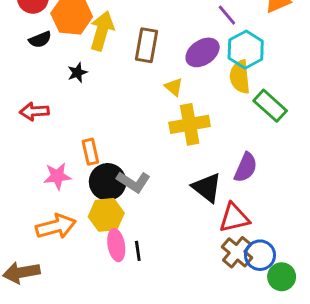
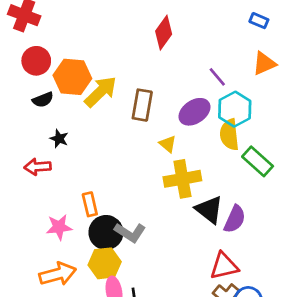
yellow arrow: (102, 31) -> (101, 92), turned 30
black star: (77, 73) -> (59, 139), moved, turned -30
black triangle: (207, 188) -> (209, 210), moved

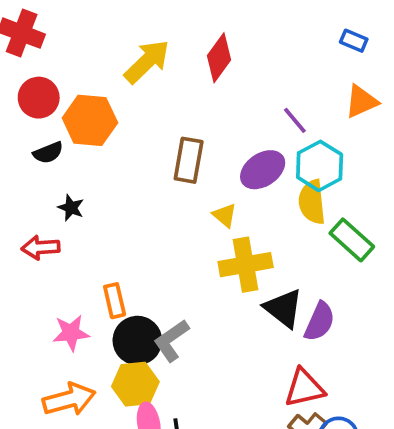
yellow arrow: (101, 92) -> (147, 62), moved
gray L-shape: (130, 232) -> (172, 341), turned 112

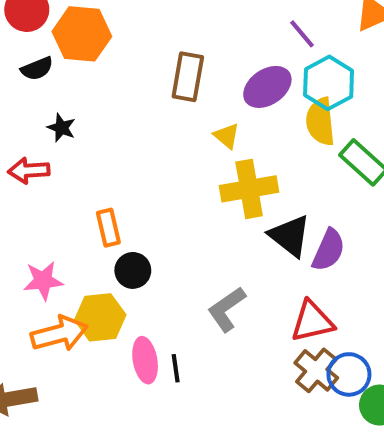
pink star: (71, 333) -> (43, 281), moved
black circle: (137, 341) -> (133, 270), size x0.7
gray L-shape: (172, 341) -> (227, 309), moved
yellow hexagon: (135, 384) -> (100, 317), moved

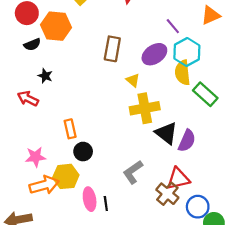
red arrow: (29, 171) -> (28, 99), turned 30
brown cross: (316, 370) -> (167, 194), moved

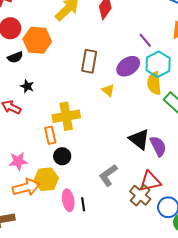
yellow cross: (145, 108) -> (66, 116), moved
purple semicircle: (187, 141) -> (158, 146), turned -50

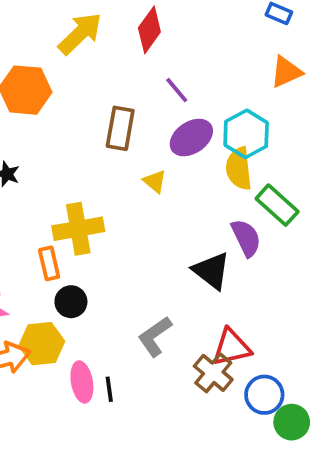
purple line: (145, 40) -> (177, 90), moved
purple semicircle: (158, 146) -> (246, 238), moved

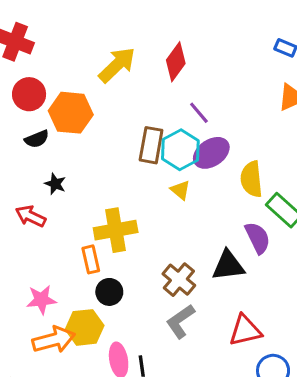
cyan hexagon: (246, 134) -> (180, 150), moved
black triangle: (211, 271) -> (228, 266), turned -45
brown cross: (213, 373) -> (179, 280), moved

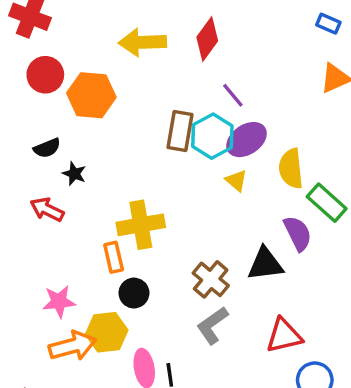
yellow arrow: (117, 65) -> (143, 42), turned -138
black semicircle: (37, 139) -> (47, 148), moved
yellow triangle: (180, 190) -> (236, 180), moved

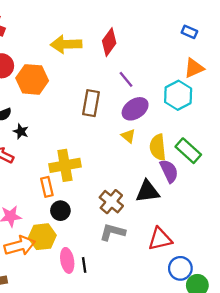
cyan hexagon: (212, 136) -> (178, 95), moved
yellow semicircle: (291, 169) -> (158, 147), moved
gray L-shape: (212, 325) -> (112, 232), turned 50

